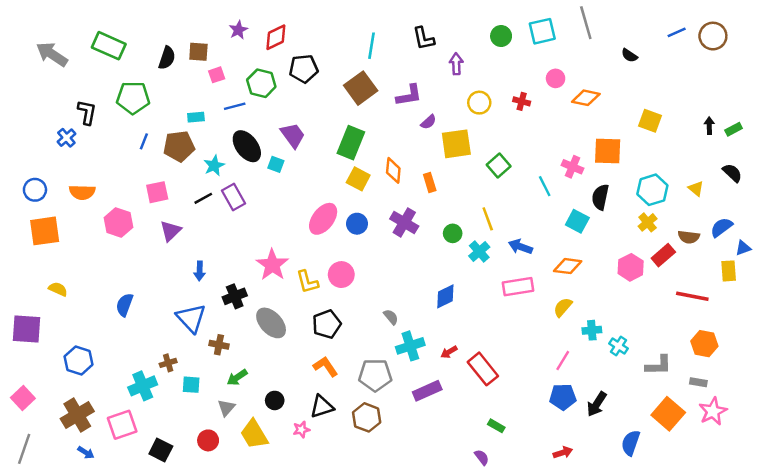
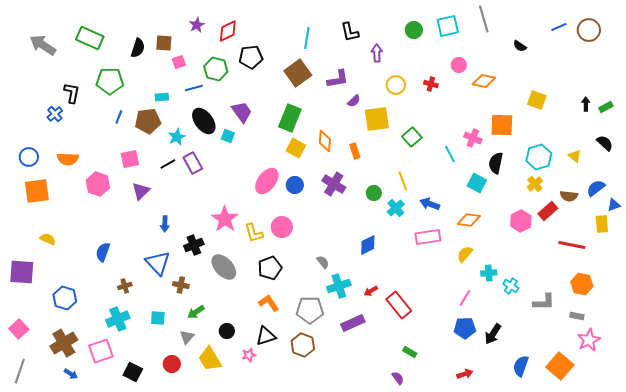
brown cross: (168, 363) -> (125, 286), moved
orange square: (668, 414) -> (560, 366), moved

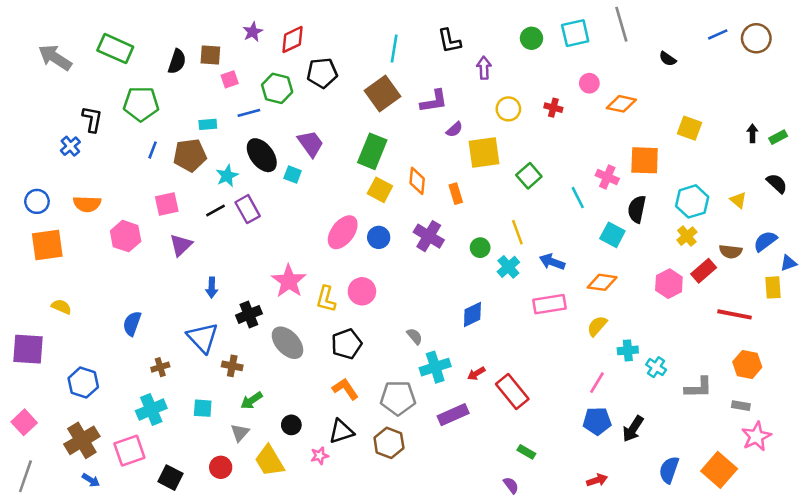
yellow L-shape: (254, 233) -> (326, 299), turned 30

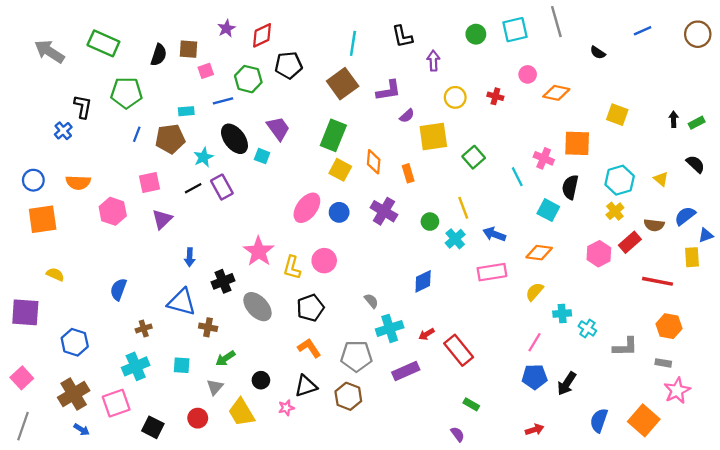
brown circle: (756, 38) -> (698, 34), moved
blue triangle: (203, 338) -> (182, 302), turned -32

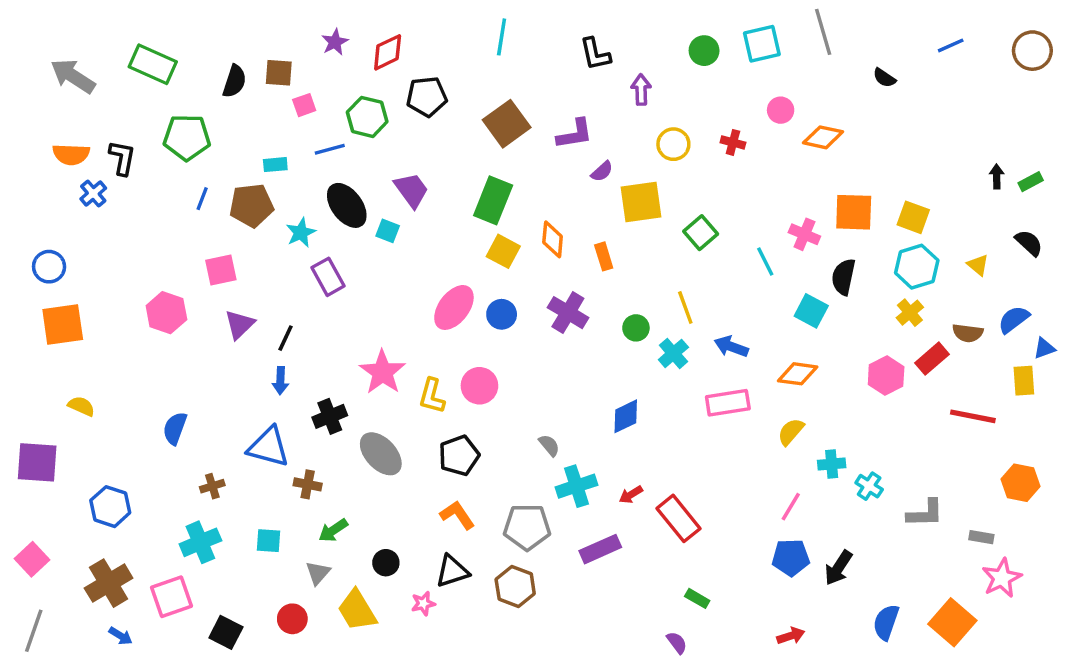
cyan line: (353, 43) -> (502, 37), moved
yellow square: (617, 115) -> (913, 217), moved
orange semicircle: (78, 182) -> (71, 154), moved
black line: (193, 188) -> (286, 338), moved, turned -36
orange hexagon: (669, 326) -> (1020, 483), moved

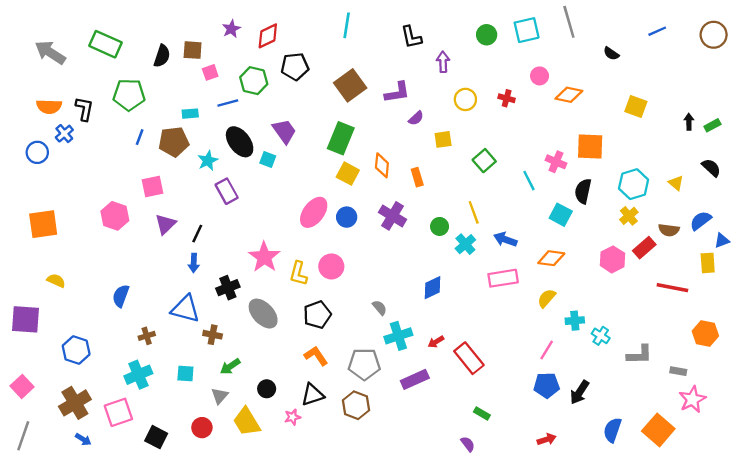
yellow square: (641, 202) -> (443, 139), size x0.6
yellow square: (913, 217) -> (636, 106), moved
blue circle: (49, 267) -> (37, 152), moved

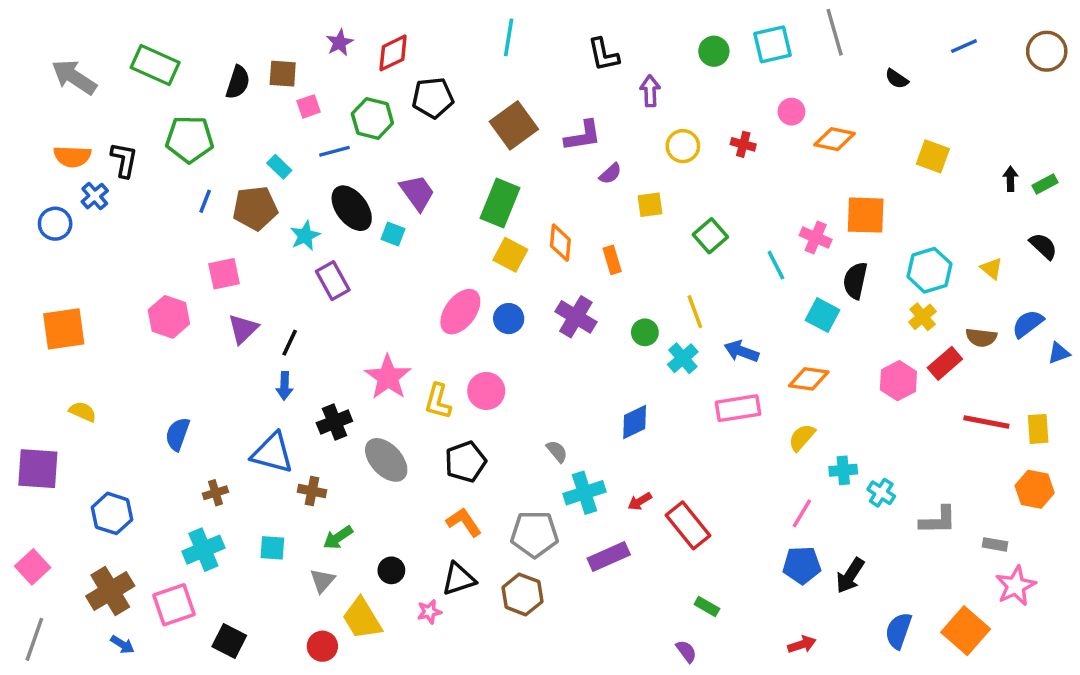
cyan rectangle: (190, 114) -> (279, 167), turned 49
yellow rectangle: (708, 263) -> (1038, 429), moved
red circle: (202, 428) -> (322, 646), moved

